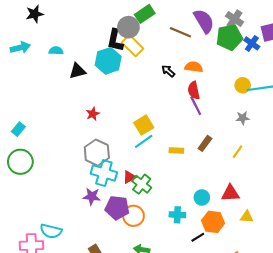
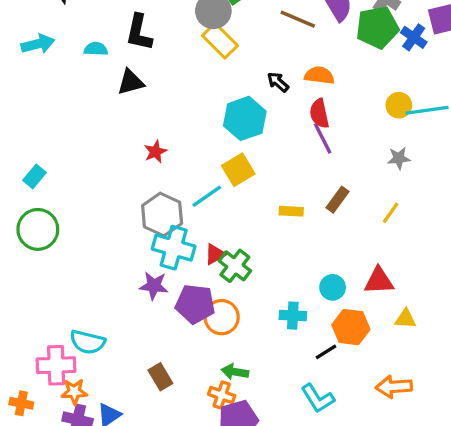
black L-shape: (115, 40) -> (139, 32), moved
cyan hexagon: (108, 61) -> (245, 118), moved
cyan line: (144, 141) -> (207, 196), moved

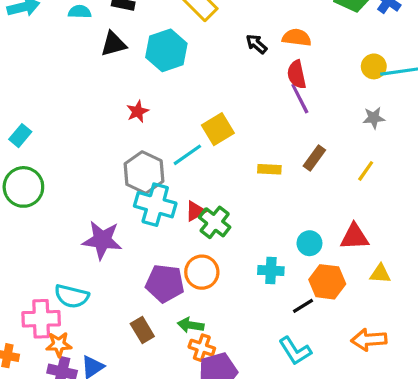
cyan hexagon: (245, 118) -> (166, 50), moved
purple star: (154, 286) -> (102, 240), moved, size x1.4
purple pentagon: (195, 304) -> (165, 283), moved
green arrow: (235, 372) -> (191, 325), moved

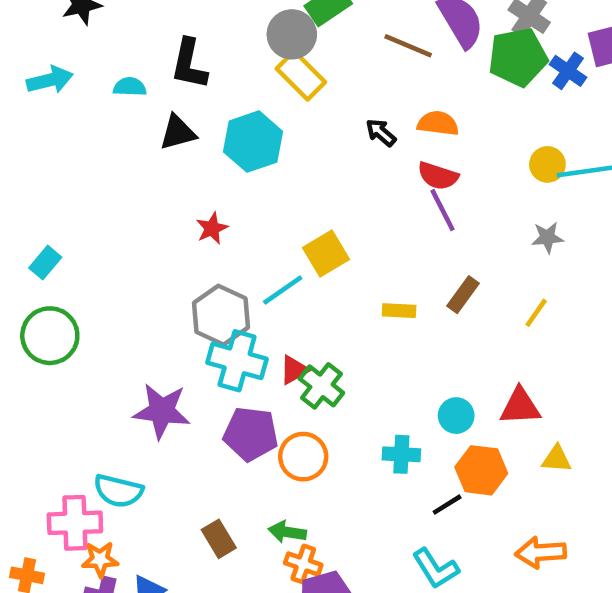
red semicircle: (297, 74) -> (438, 176), turned -60
purple pentagon: (165, 283) -> (251, 434), moved

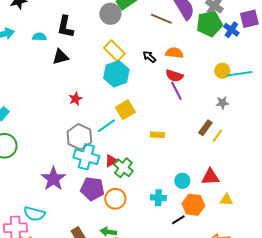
yellow rectangle: (301, 75) -> (114, 51), moved
cyan hexagon: (253, 142) -> (116, 74), moved
brown rectangle: (463, 295) -> (205, 128), moved
purple star: (162, 411) -> (53, 179), turned 30

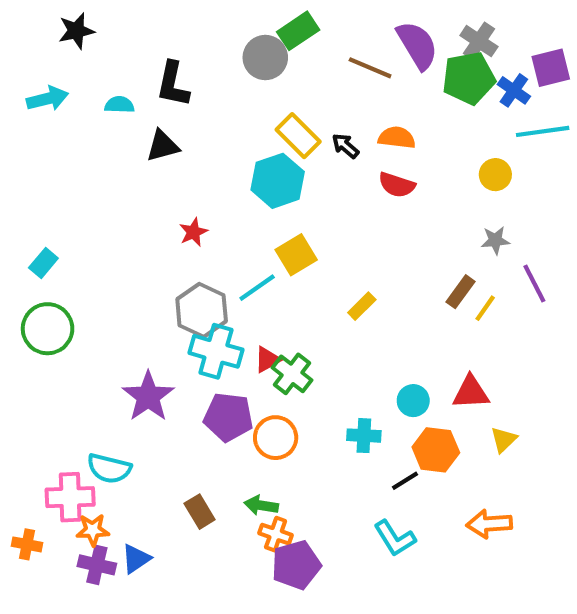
yellow rectangle: (114, 51) -> (298, 136), moved
cyan line: (239, 74) -> (543, 131), moved
purple line: (176, 91) -> (534, 283), moved
yellow rectangle: (157, 135) -> (362, 306), turned -48
yellow triangle: (226, 200) -> (504, 440), turned -48

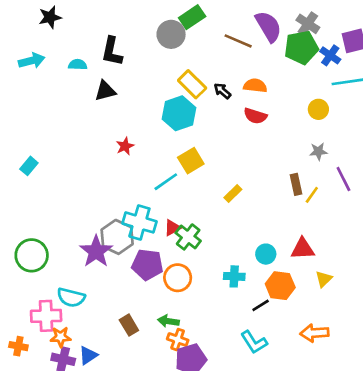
brown rectangle: (460, 292) -> (296, 184), turned -48
gray hexagon: (202, 310) -> (117, 237), moved
green circle: (48, 329) -> (32, 255), moved

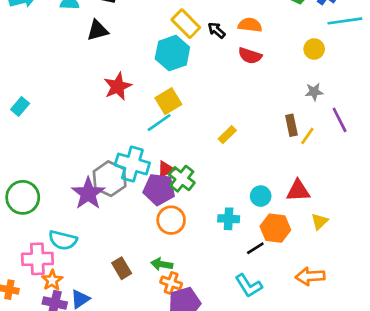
red star: (125, 146) -> (118, 86), size x1.5
yellow square: (191, 161) -> (168, 101), moved
purple pentagon: (147, 265) -> (159, 189), moved
orange star: (61, 337) -> (52, 280), turned -30

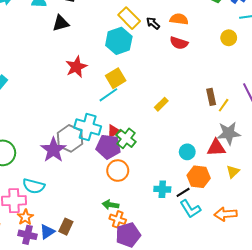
gray star: (314, 92) -> (229, 133), moved, size x1.6
cyan cross: (229, 219) -> (162, 189), moved
brown rectangle: (122, 268) -> (66, 227), moved, turned 56
cyan L-shape: (249, 286) -> (190, 209), moved

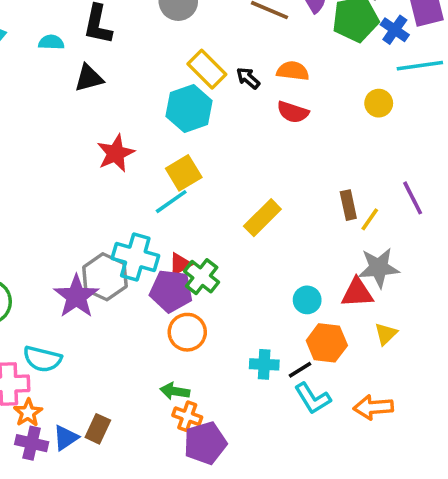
yellow rectangle: (161, 104) -> (262, 218), size x1.5

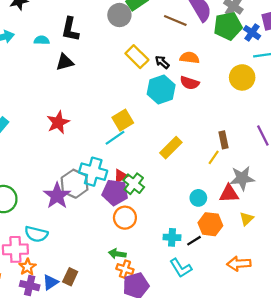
yellow circle: (379, 103) -> (242, 77), size x1.5
cyan hexagon: (189, 108) -> (161, 89), moved
red star: (116, 153) -> (58, 122), moved
yellow line: (370, 219) -> (214, 157), moved
cyan L-shape: (312, 398) -> (181, 268), moved

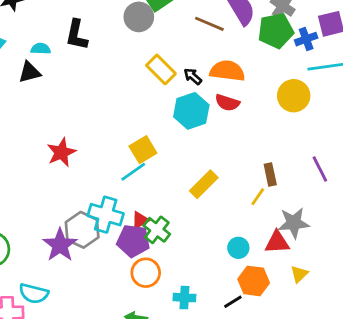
blue cross: (252, 33) -> (306, 39), turned 35
orange semicircle: (190, 58) -> (227, 71), size x1.4
black triangle: (65, 62) -> (30, 72), moved
cyan cross: (172, 237) -> (184, 298), moved

